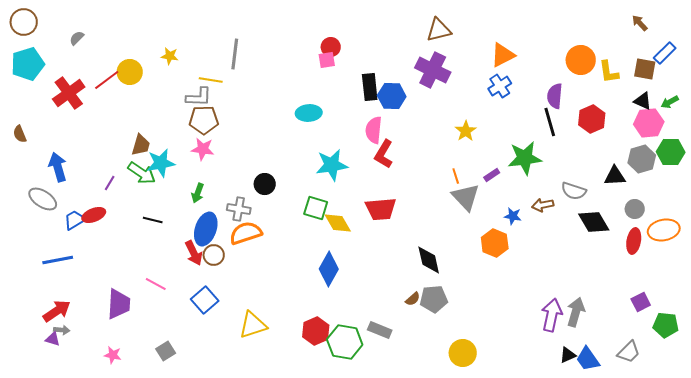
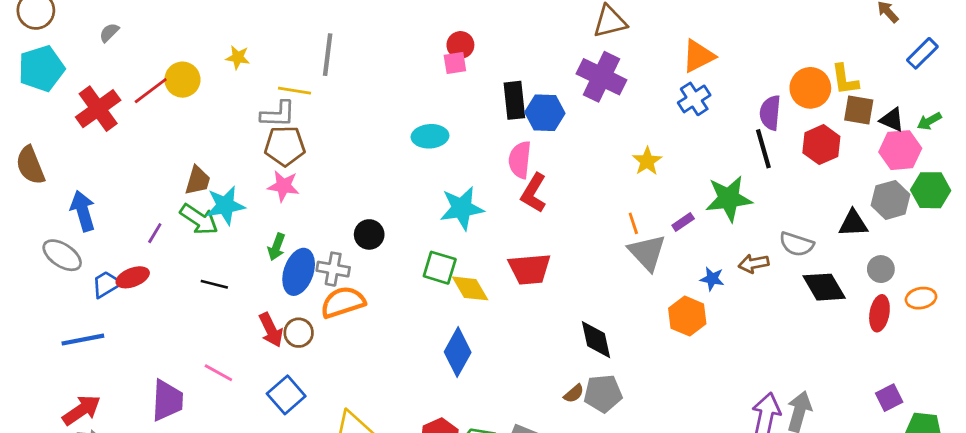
orange circle: (581, 60) -> (810, 88), moved
brown square: (645, 69) -> (859, 110), moved
brown semicircle: (20, 134) -> (30, 165), size x1.6
blue ellipse: (206, 229) -> (299, 272), moved
orange ellipse: (664, 230) -> (921, 298), size x0.7

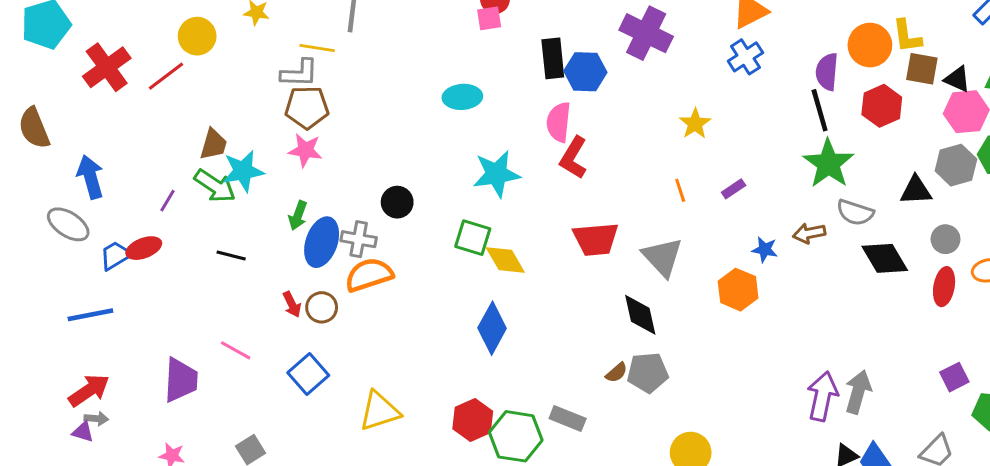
red line: (151, 91) -> (166, 76), moved
green star: (729, 199) -> (828, 164), moved, turned -30
gray triangle: (647, 252) -> (662, 257), moved
red trapezoid: (530, 269) -> (596, 239), moved
red arrow: (271, 330) -> (292, 304), size x0.7

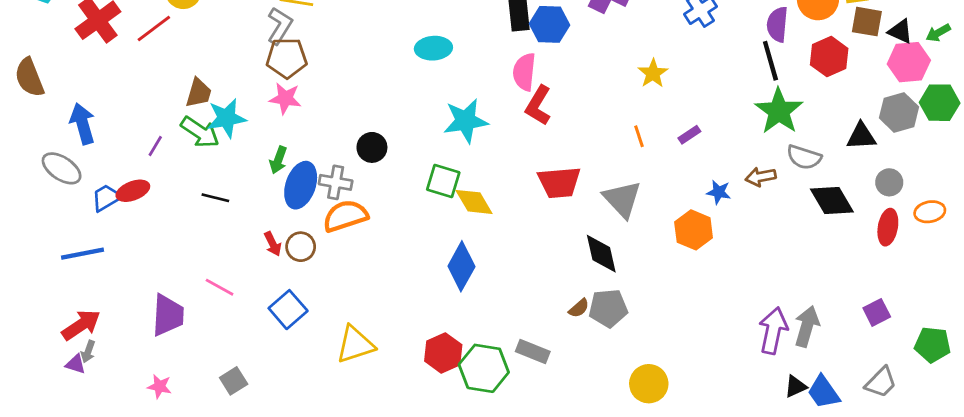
gray L-shape: (299, 73) -> (280, 26), turned -60
purple square: (954, 377) -> (877, 312), moved
gray arrow: (96, 419) -> (88, 352), turned 105

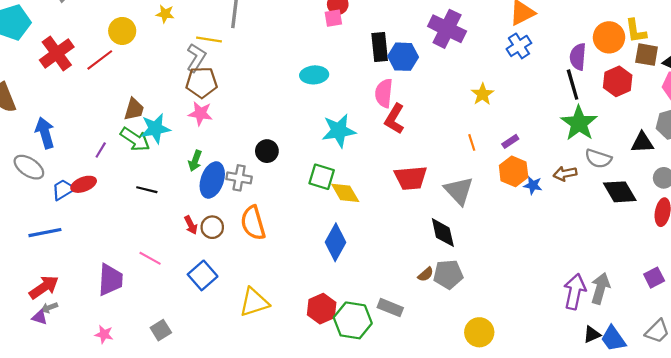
orange semicircle: (345, 216) -> (253, 223), moved, turned -88
orange hexagon: (694, 230) -> (514, 171), moved
gray arrow: (88, 352) -> (49, 308), turned 49

